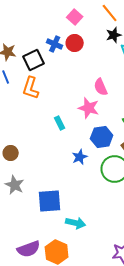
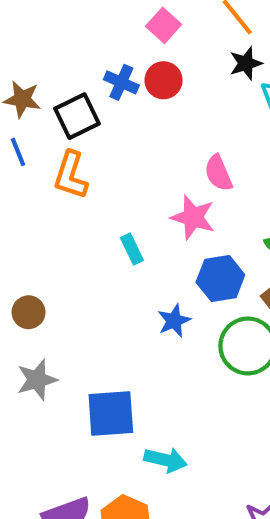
gray star: (15, 185) -> (37, 380), turned 30

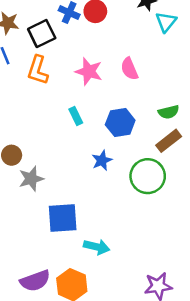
pink star: (193, 217) -> (89, 71), moved
blue hexagon: (220, 279) -> (120, 122), moved
gray star: (37, 380) -> (31, 179), moved

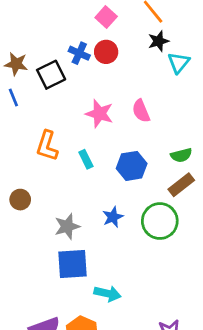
orange L-shape: (38, 70) -> (47, 146), moved
blue star: (102, 160) -> (113, 217), moved
gray star: (31, 179) -> (67, 226), moved

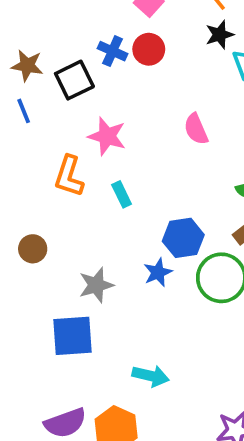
pink star: (99, 114) -> (107, 136), moved
blue hexagon: (132, 166) -> (183, 238), moved
blue square: (73, 264) -> (73, 336), moved

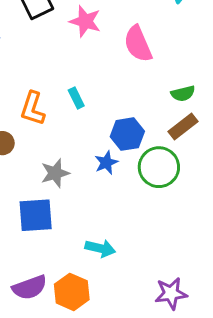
pink semicircle: (196, 129) -> (138, 44), size x1.4
pink star: (107, 136) -> (85, 21), moved
orange L-shape: (69, 176) -> (33, 109), moved

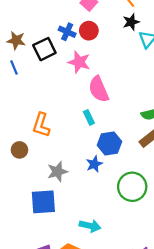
pink semicircle: (138, 44) -> (99, 89), moved
cyan rectangle: (76, 98) -> (89, 117), moved
green circle: (159, 167) -> (132, 187), moved

